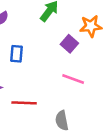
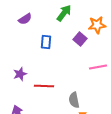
blue rectangle: (17, 54) -> (46, 42), moved
pink line: (73, 79) -> (98, 67), moved, turned -30

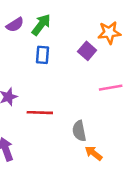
green arrow: (64, 13) -> (41, 25), moved

